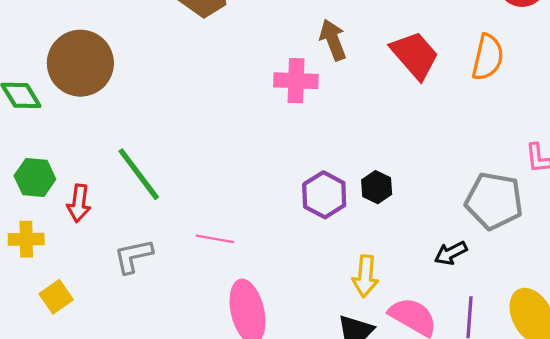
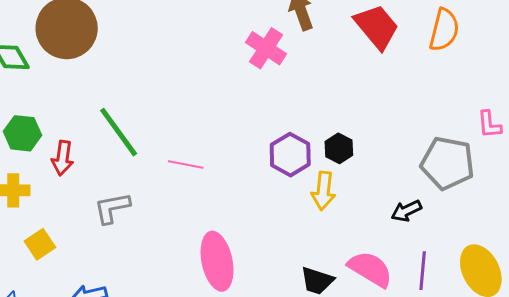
pink cross: (296, 81) -> (266, 48), turned 30
pink line: (215, 239) -> (186, 164), moved
yellow arrow: (365, 276) -> (323, 191), moved

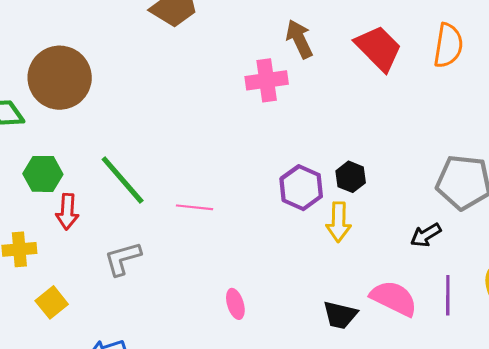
pink cross: (266, 48) -> (267, 80), turned -36
green hexagon: (22, 133) -> (43, 174), moved
pink ellipse: (217, 261) -> (235, 304), size x0.5

